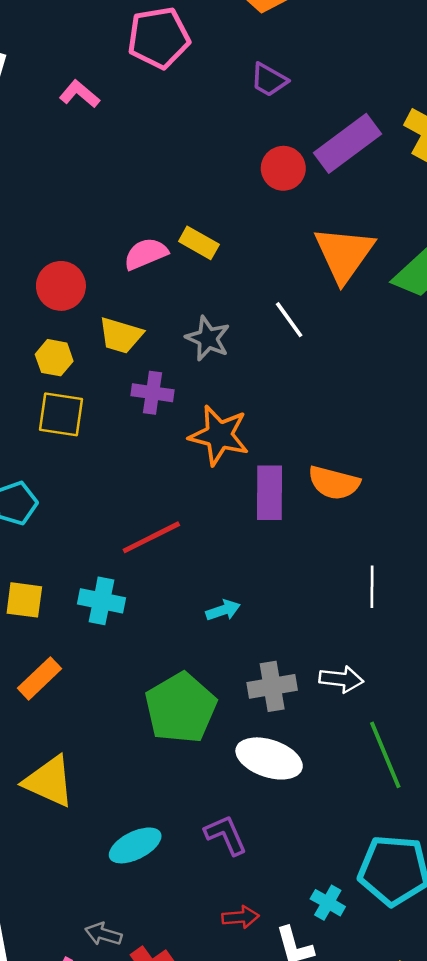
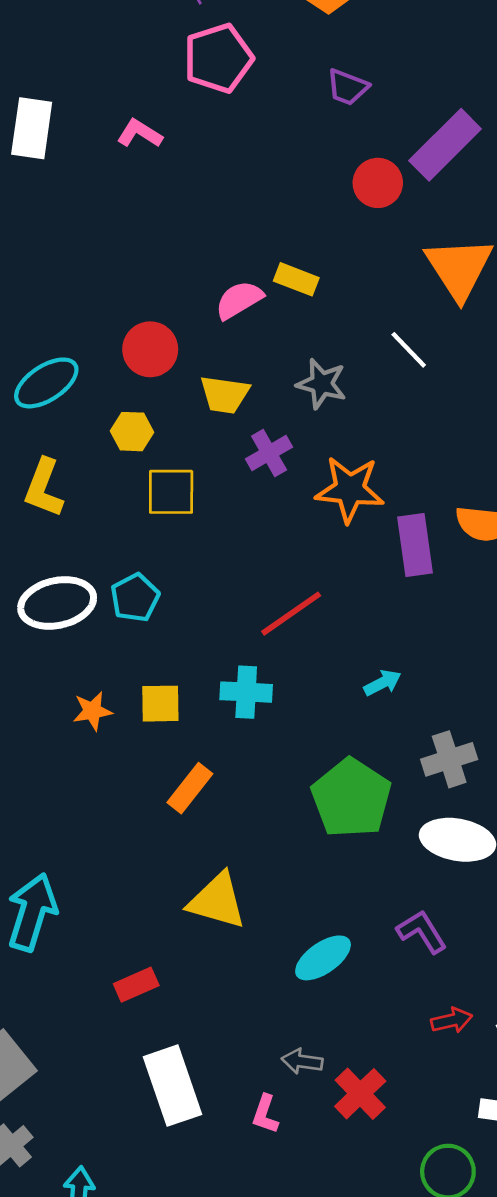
yellow hexagon: (54, 358) -> (132, 432), moved
purple cross: (152, 393) -> (269, 453), turned -30

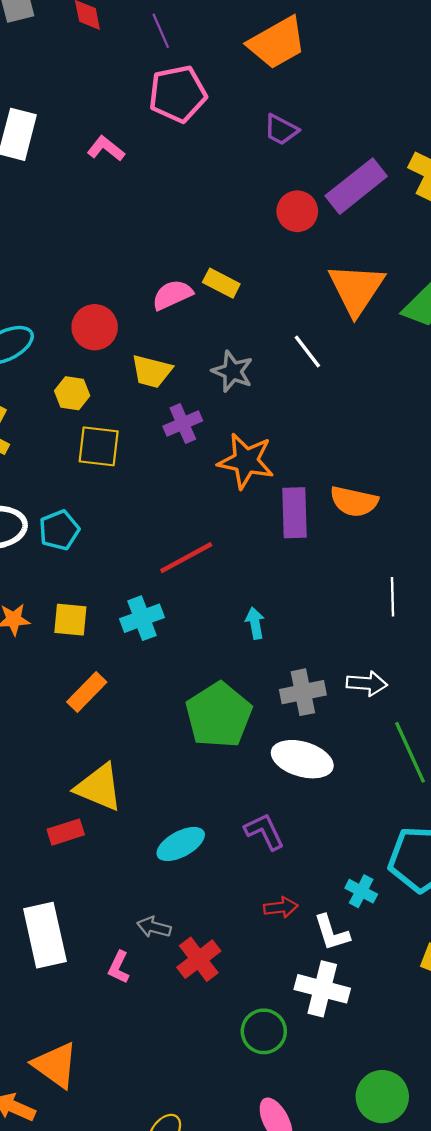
cyan arrow: (382, 683) -> (255, 623), turned -80
cyan cross: (246, 692) -> (142, 618), turned -30
red rectangle: (136, 985) -> (66, 832), moved

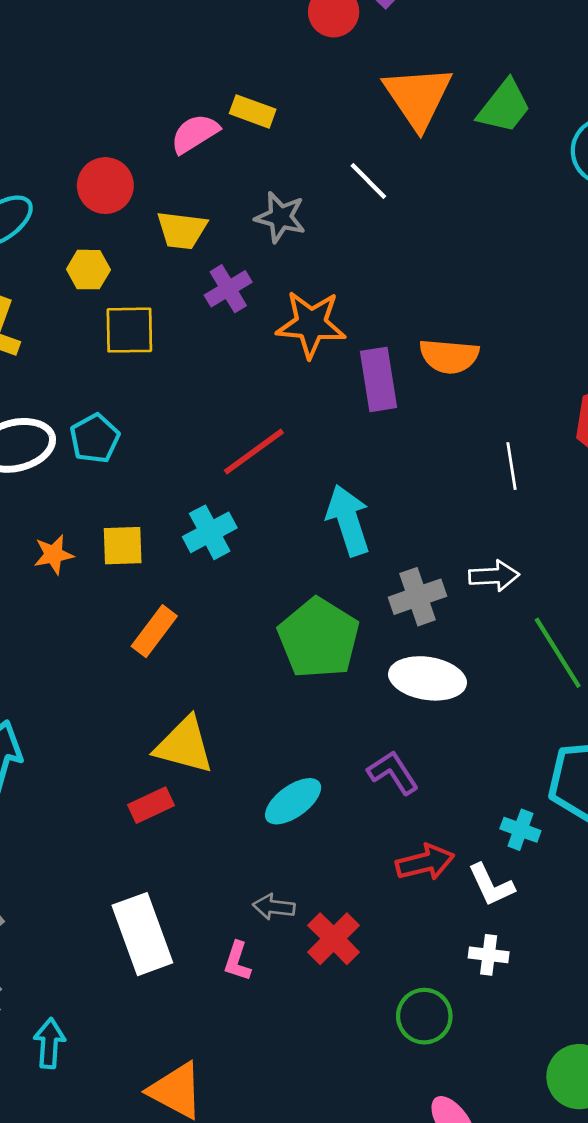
cyan arrow: (255, 623) -> (348, 520), size x1.8
red arrow: (281, 907) -> (425, 862), size x1.4
white cross: (322, 989) -> (489, 955), size x0.6

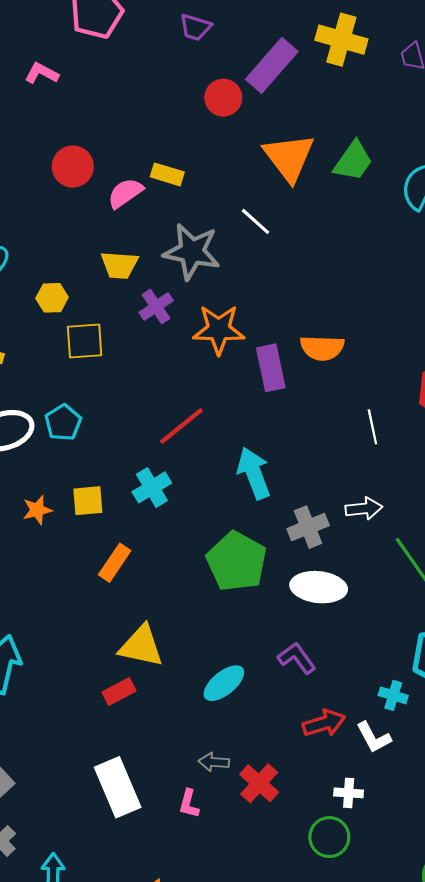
red circle: (105, 186) -> (73, 167), moved
gray star: (280, 217) -> (192, 252), size x1.5
white cross: (489, 955) -> (349, 793), moved

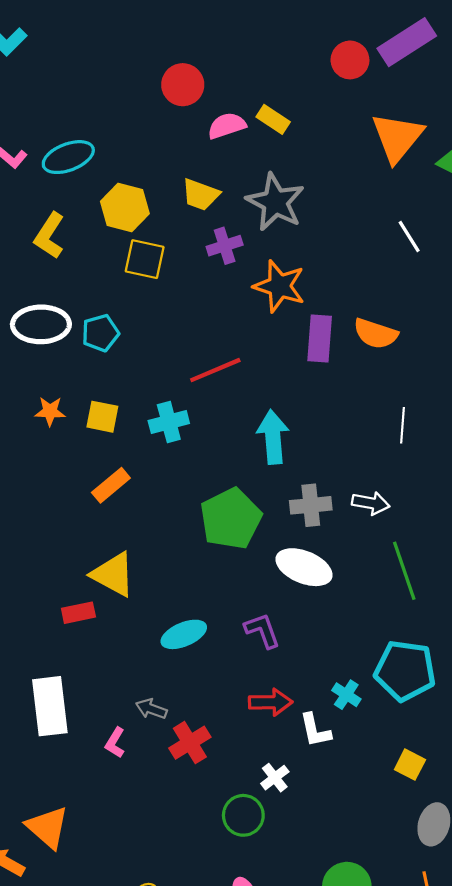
white line: (256, 221) -> (409, 237), moved
yellow hexagon: (52, 298) -> (125, 208), size x1.5
white cross: (349, 793) -> (275, 778), turned 32

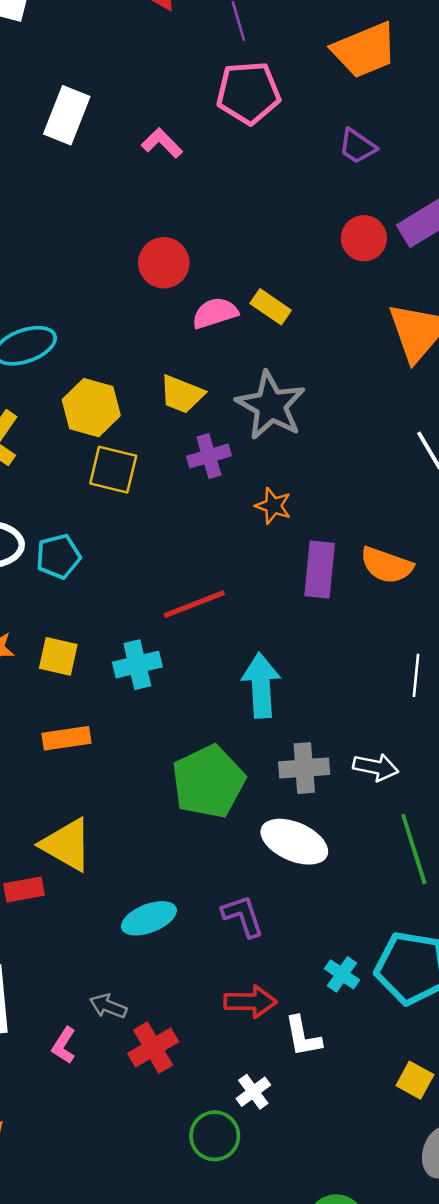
orange star: (279, 286) -> (273, 506), size x0.6
orange rectangle: (111, 485) -> (66, 738), turned 30
cyan cross: (346, 695) -> (342, 974), moved

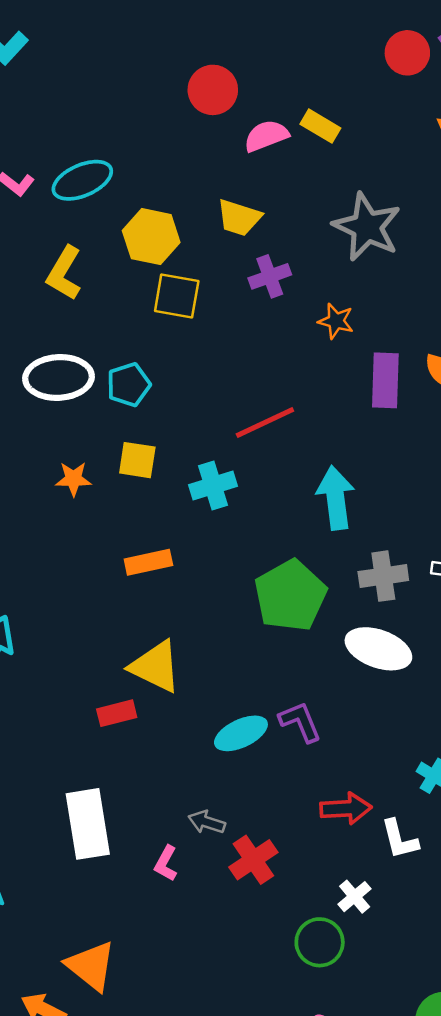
gray star: (271, 405) -> (367, 227), moved
yellow square: (58, 656) -> (137, 460), moved
purple L-shape: (243, 916) -> (300, 722), moved

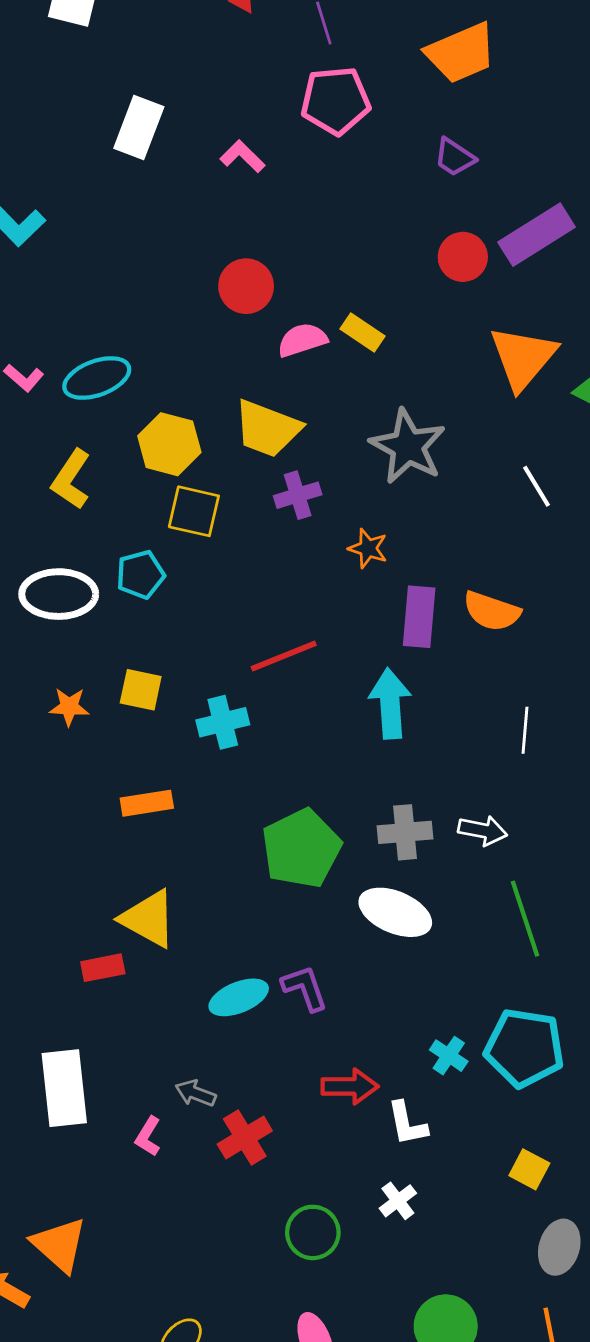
yellow trapezoid: (239, 218) -> (267, 429), size x1.4
cyan pentagon: (129, 385) -> (140, 575), moved
cyan arrow: (336, 498) -> (390, 704), moved
white cross: (355, 897) -> (398, 1201), moved

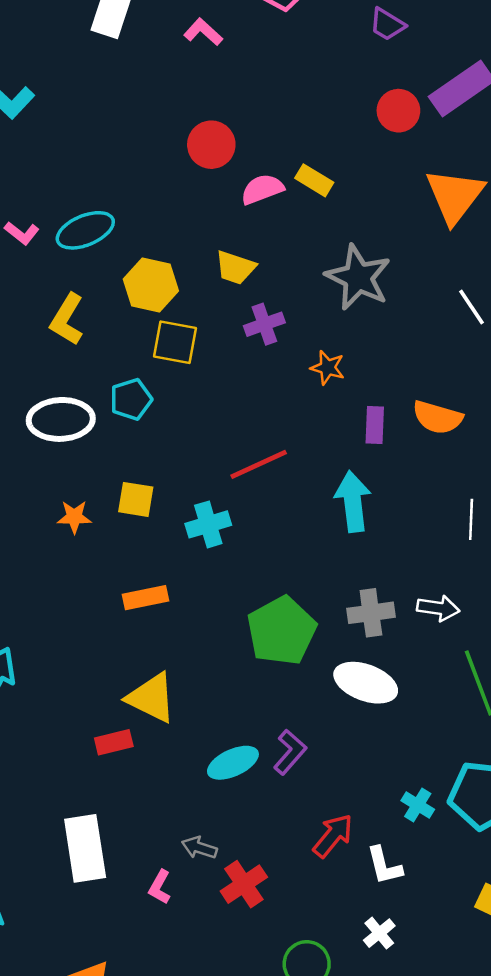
yellow trapezoid: (267, 429) -> (235, 268), size x0.7
purple rectangle: (419, 617) -> (375, 425), size x0.7
purple L-shape: (305, 988) -> (290, 752), turned 63
red arrow: (350, 1086) -> (333, 836), turned -48

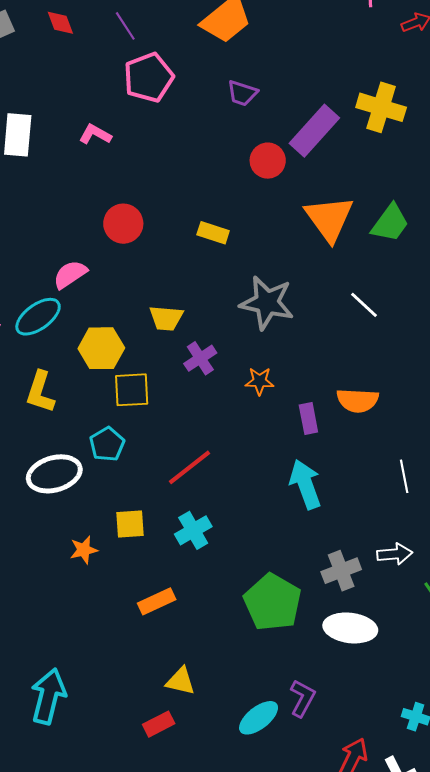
pink semicircle: (262, 189) -> (70, 274), moved
red line: (259, 464) -> (189, 467), moved
yellow triangle: (151, 698) -> (180, 681), size x0.7

